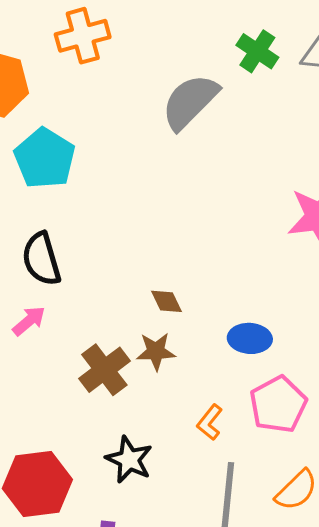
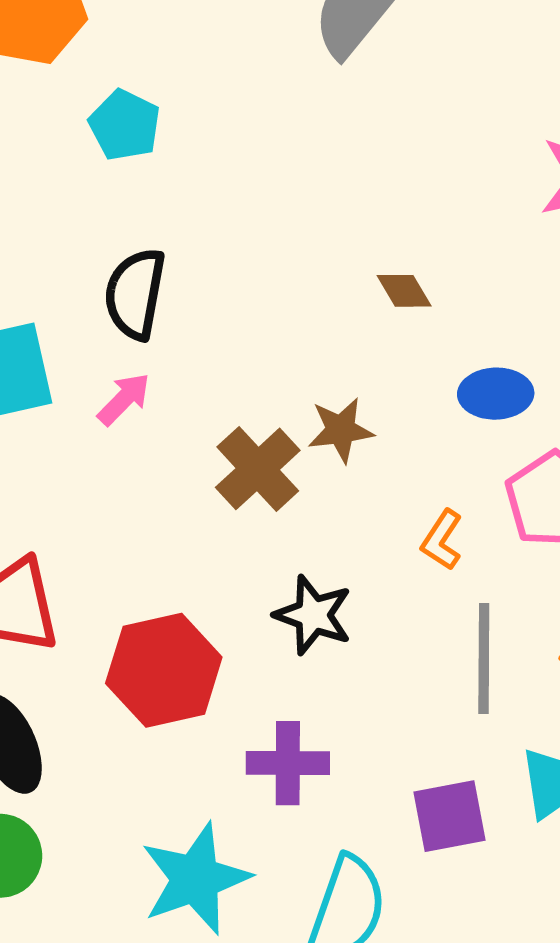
cyan pentagon: (45, 158) -> (125, 125), size x0.7
black semicircle: (41, 259) -> (135, 294), turned 32
brown diamond: (166, 301) -> (404, 291), moved

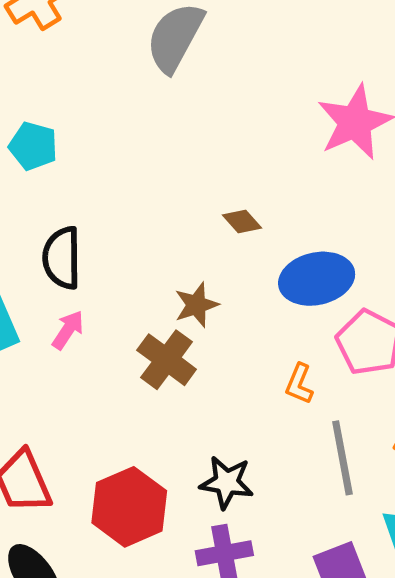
blue ellipse: (496, 394) -> (317, 279), size x1.5
brown star: (341, 430) -> (196, 305), moved
black star: (313, 615) -> (227, 482), moved

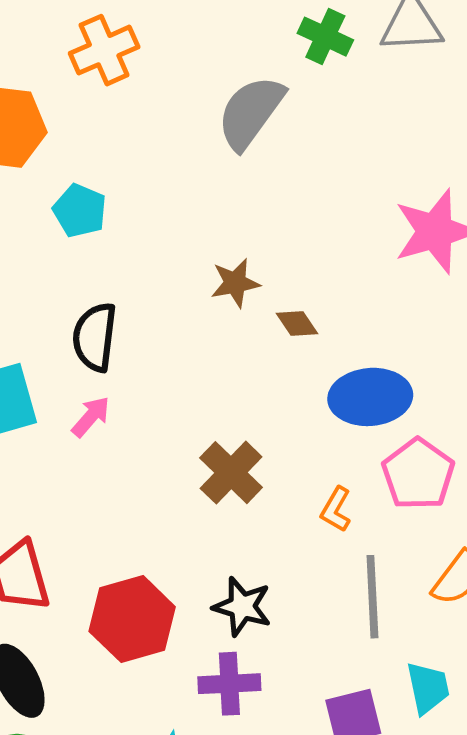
brown star: (196, 305) -> (235, 283), moved
brown cross: (167, 360) -> (231, 473), moved

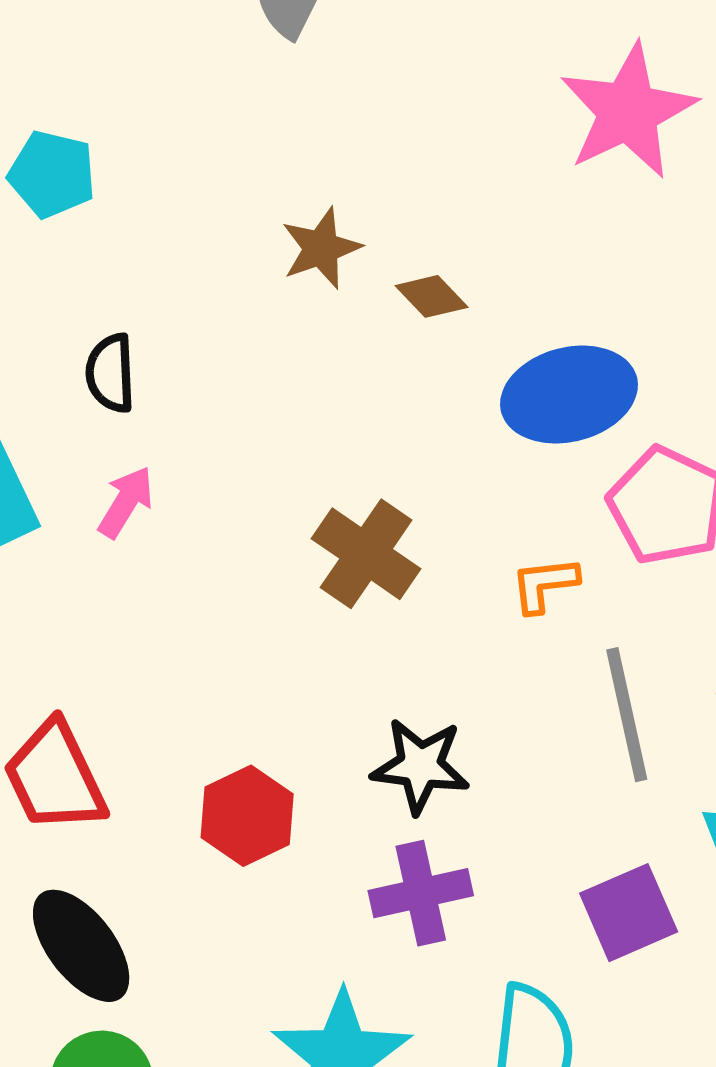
black semicircle: (95, 337) -> (110, 373), size x0.7
orange L-shape: (336, 509) -> (544, 584), turned 63
red hexagon: (132, 619) -> (247, 816), size x0.7

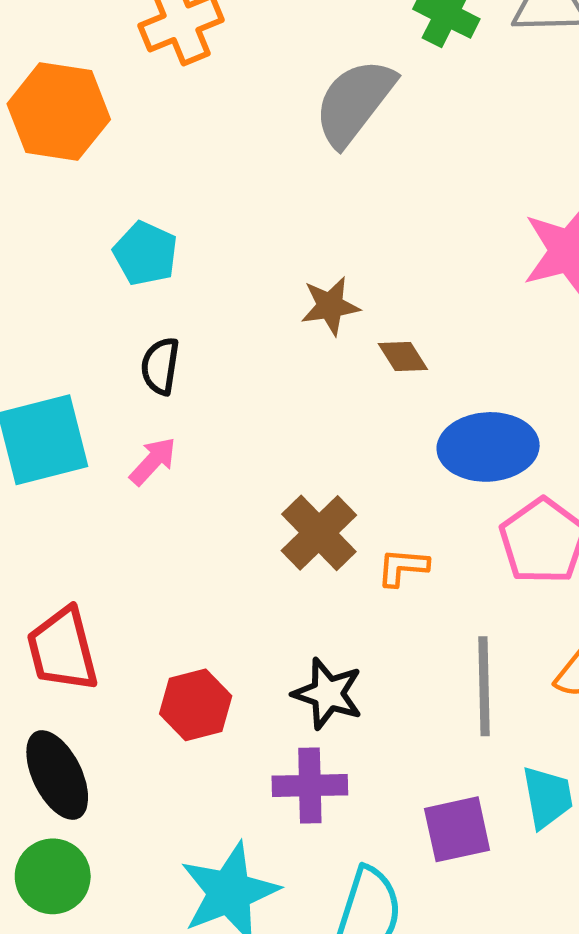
cyan pentagon: (52, 174) -> (145, 253), moved
orange L-shape: (544, 584) -> (403, 567), moved

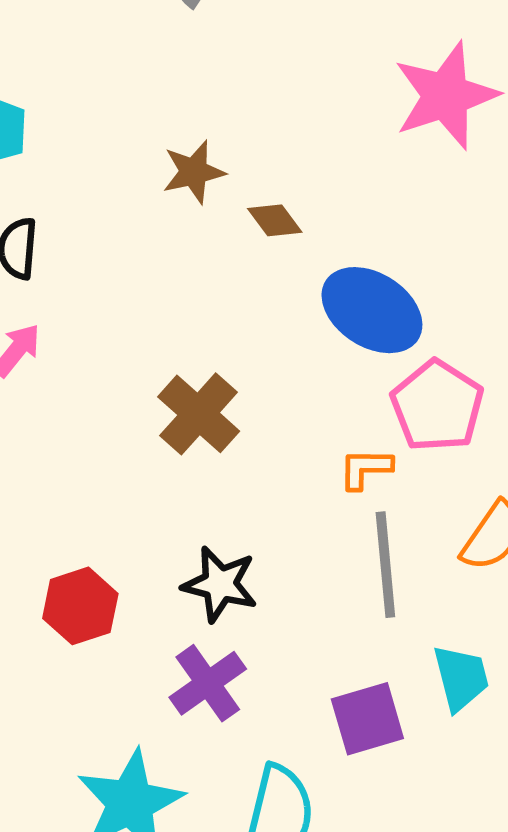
blue ellipse: (488, 447) -> (372, 310), turned 40
orange L-shape: (403, 567) -> (365, 469), moved
purple cross: (310, 786) -> (208, 683), turned -30

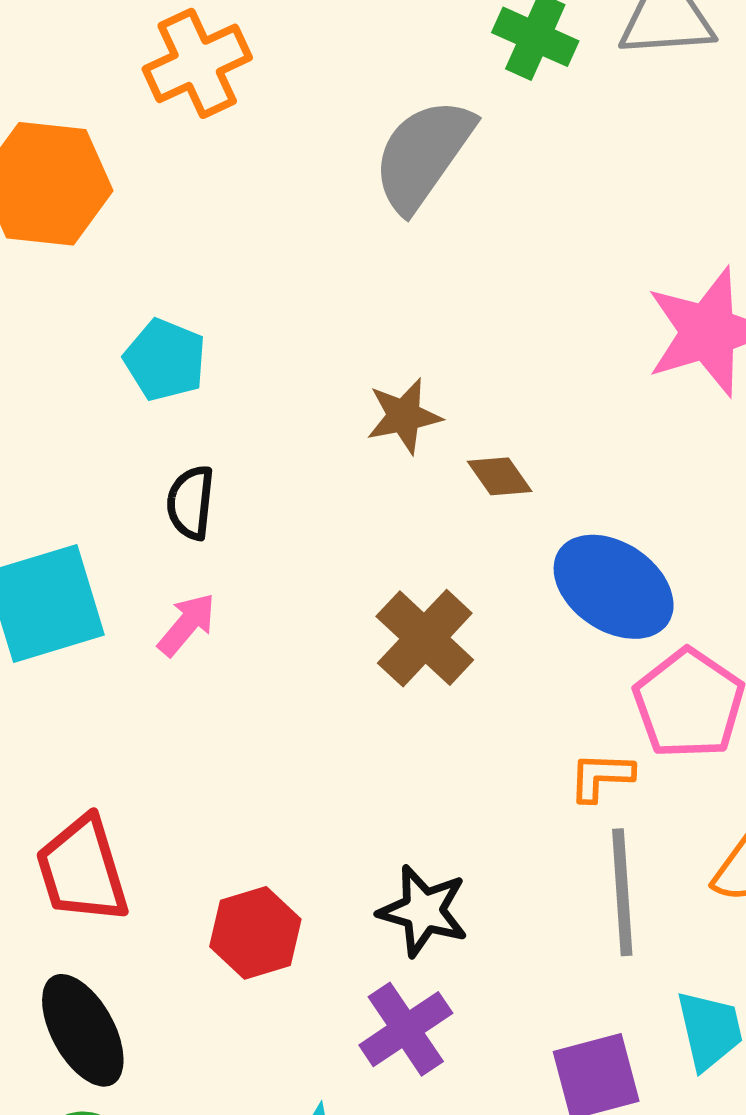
brown cross: (199, 414) -> (425, 638), moved

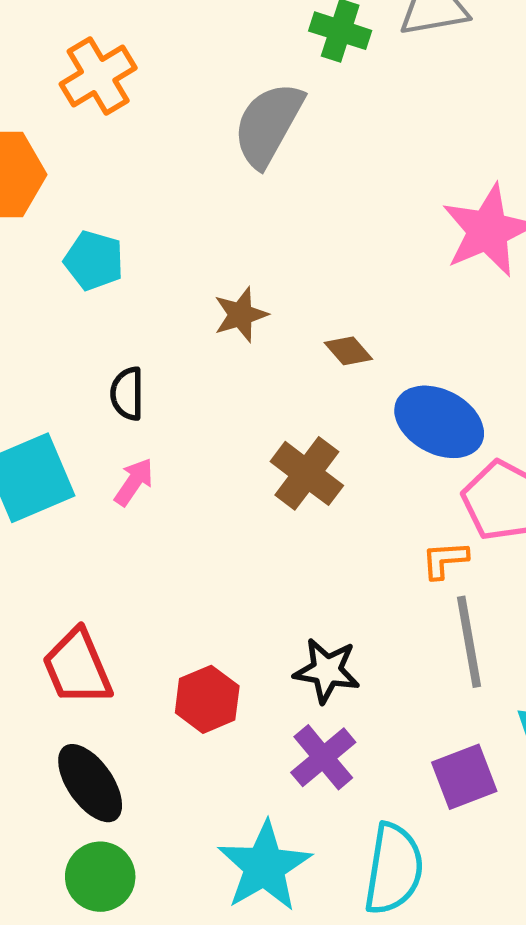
cyan pentagon: (165, 360) -> (94, 260), moved
brown star: (404, 416) -> (241, 315), moved

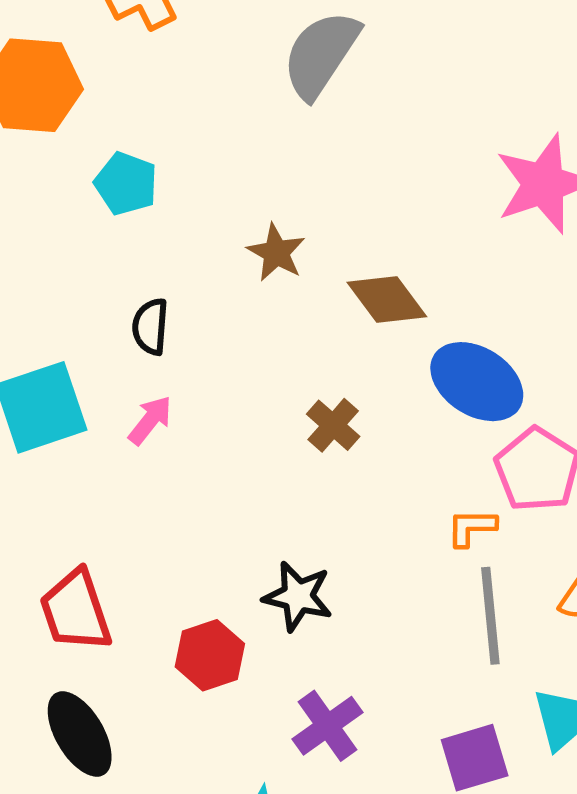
brown star: (241, 315) -> (276, 253), turned -30
brown diamond: (348, 351) -> (387, 300), size x1.6
brown cross: (307, 473) -> (333, 425), size x0.7
black star: (327, 671) -> (298, 596), moved

